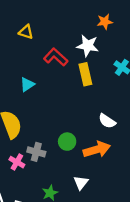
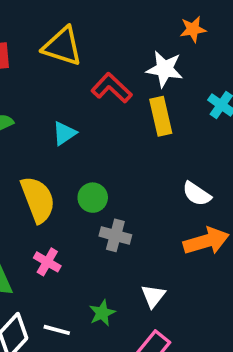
yellow triangle: (26, 32) -> (62, 46), size x1.6
green circle: (67, 142) -> (93, 198), moved
orange arrow: (97, 150) -> (206, 241), moved
gray cross: (36, 152) -> (115, 235), moved

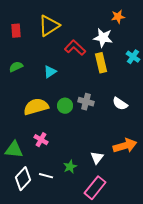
yellow triangle: (62, 46) -> (49, 26), turned -50
yellow semicircle: (38, 199) -> (36, 107), turned -85
gray cross: (115, 235) -> (86, 102), moved
orange arrow: (206, 241) -> (125, 146), moved

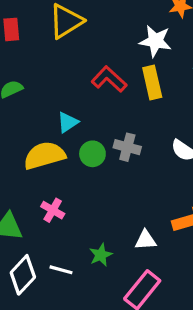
red L-shape: (75, 48) -> (109, 79), moved
cyan triangle: (50, 72) -> (68, 122), moved
white triangle: (97, 158) -> (146, 240), turned 48

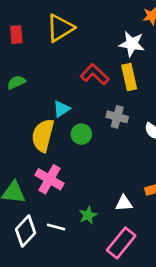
gray cross: (127, 147) -> (117, 117), moved
yellow semicircle: (44, 155) -> (43, 135), turned -60
pink cross: (53, 210) -> (49, 179), size x1.5

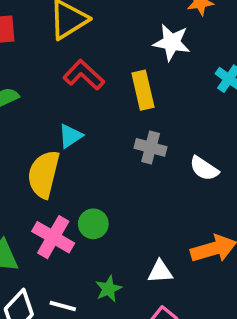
red L-shape: (95, 74) -> (84, 75), moved
yellow rectangle: (129, 77) -> (143, 90), moved
green circle: (81, 134) -> (93, 224), moved

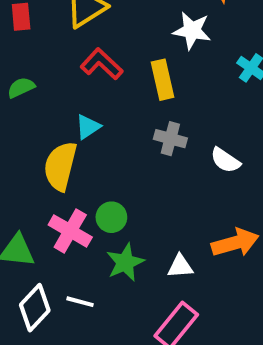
green star: (109, 289) -> (125, 262), moved, size x1.4

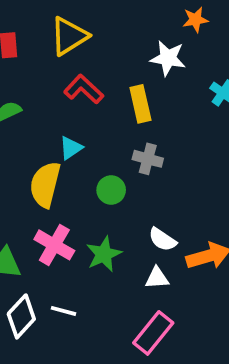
white semicircle: (225, 160) -> (162, 239), moved
green circle: (111, 217) -> (111, 190), moved
green star: (125, 262) -> (104, 254), moved

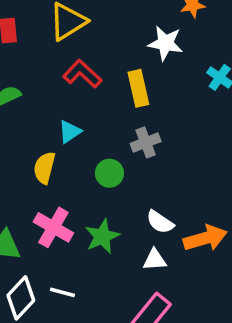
gray cross: (148, 159) -> (146, 142), turned -36
yellow semicircle: (45, 185) -> (44, 168), size x0.7

